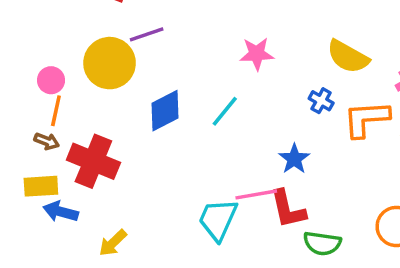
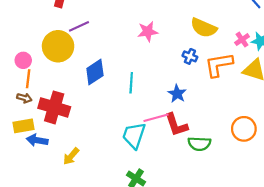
cyan line: (225, 111) -> (131, 83), moved, turned -30

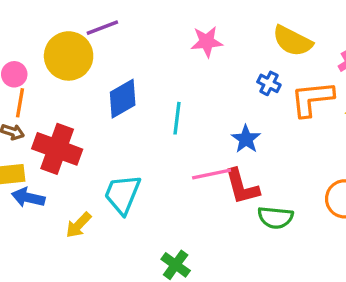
cyan trapezoid: (134, 135) -> (122, 194), moved

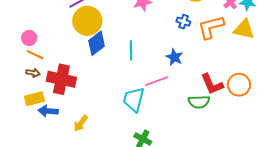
yellow circle: (69, 56) -> (87, 21), moved
orange line: (20, 103) -> (35, 55), turned -66
red L-shape: (242, 187) -> (212, 84), moved
cyan trapezoid: (122, 194) -> (134, 99), moved

